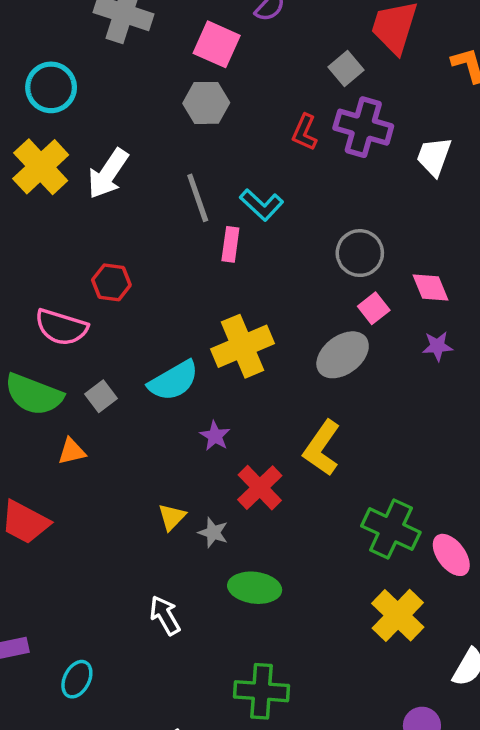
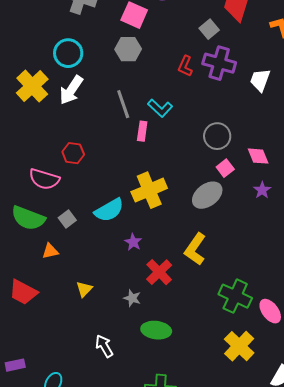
cyan circle: (51, 87) -> (68, 53), moved
purple star: (437, 346) -> (262, 190), turned -30
yellow triangle: (172, 517) -> (84, 289), moved

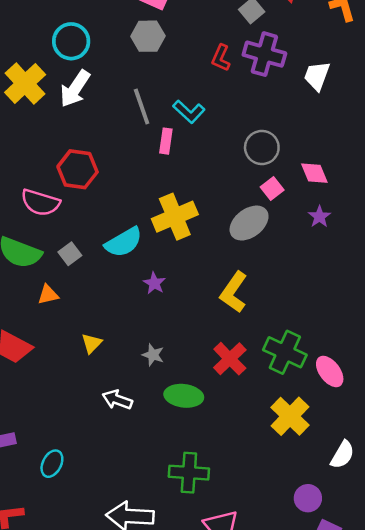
red hexagon: (73, 153) -> (78, 169), size x1.4
red cross: (159, 272) -> (230, 359), moved
white arrow: (104, 346) -> (117, 400), moved, turned -40

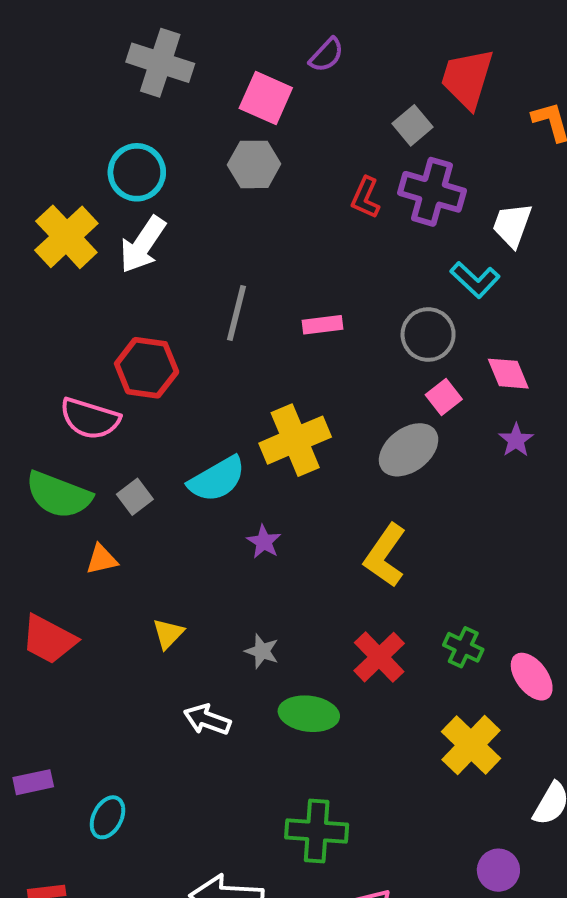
gray line: (142, 107) -> (237, 313), moved, turned 33
cyan L-shape: (189, 112) -> (475, 280), moved
pink rectangle: (166, 141) -> (323, 325), moved, turned 75
green cross: (285, 352) -> (463, 647), size x0.6

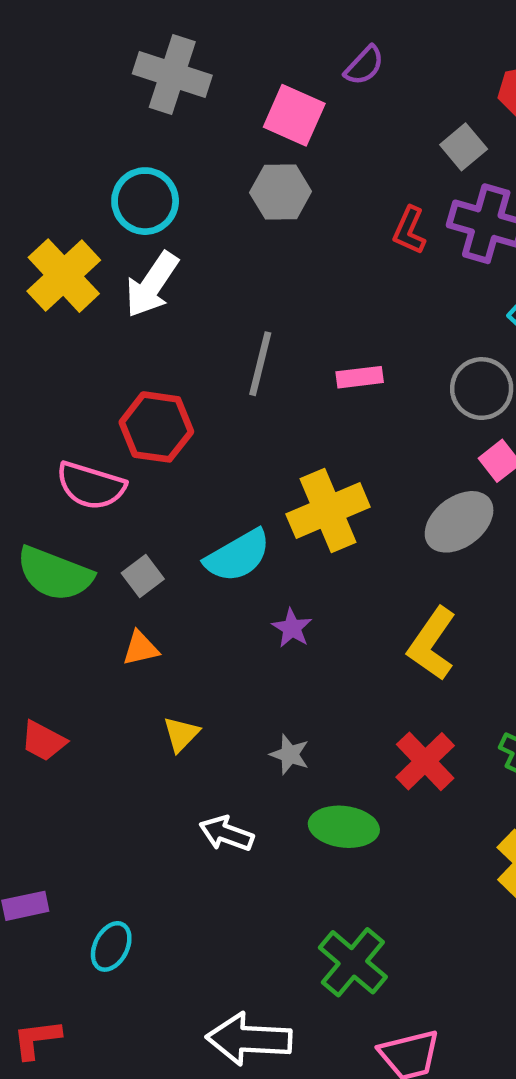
orange triangle: (102, 559) -> (141, 648), moved
red trapezoid: (49, 639) -> (43, 741), size x0.7
green cross: (317, 831) -> (353, 962), turned 36

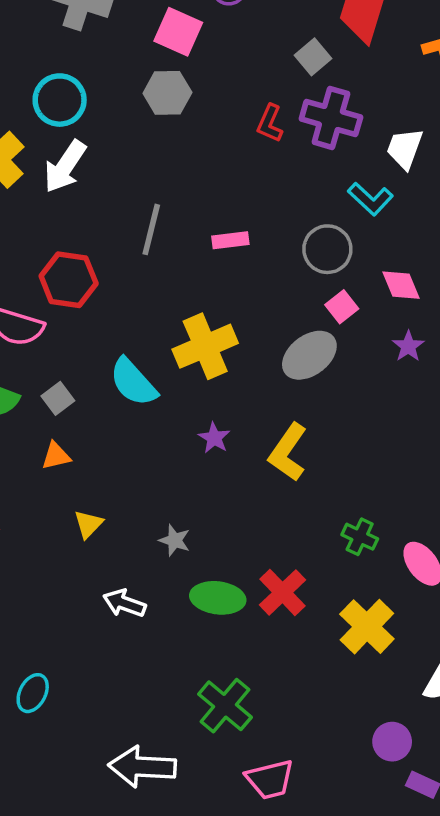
cyan semicircle: (238, 556) -> (133, 382), turned 78
purple star: (292, 628) -> (214, 438), moved
red cross: (425, 761) -> (282, 592), moved

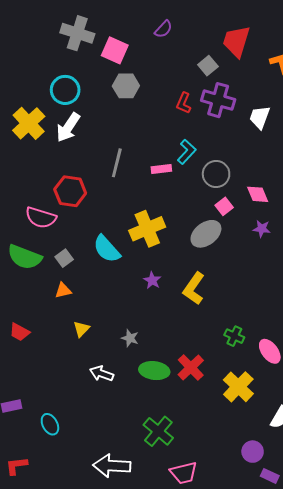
pink square: (178, 32) -> (115, 50), moved
cyan L-shape: (371, 199) -> (187, 152), moved, turned -90
purple star: (408, 346) -> (262, 229), turned -30
cyan ellipse: (33, 693) -> (50, 424), turned -55

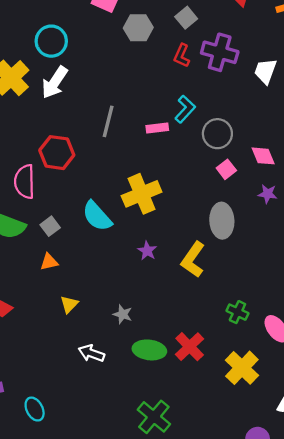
gray square: (208, 66) -> (186, 18), moved
gray hexagon: (126, 86) -> (138, 28), moved
pink semicircle: (41, 218) -> (25, 182), turned 72
gray ellipse: (206, 234) -> (222, 221), moved, turned -56

